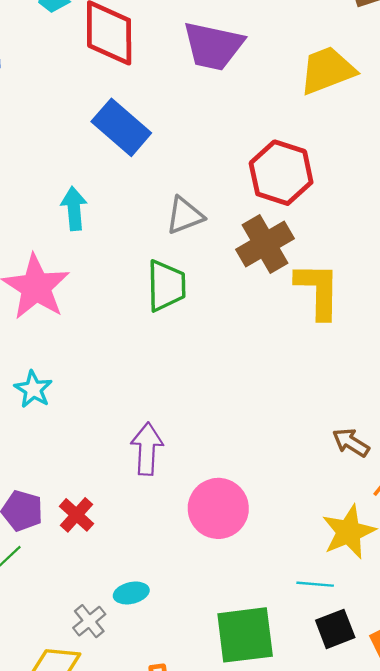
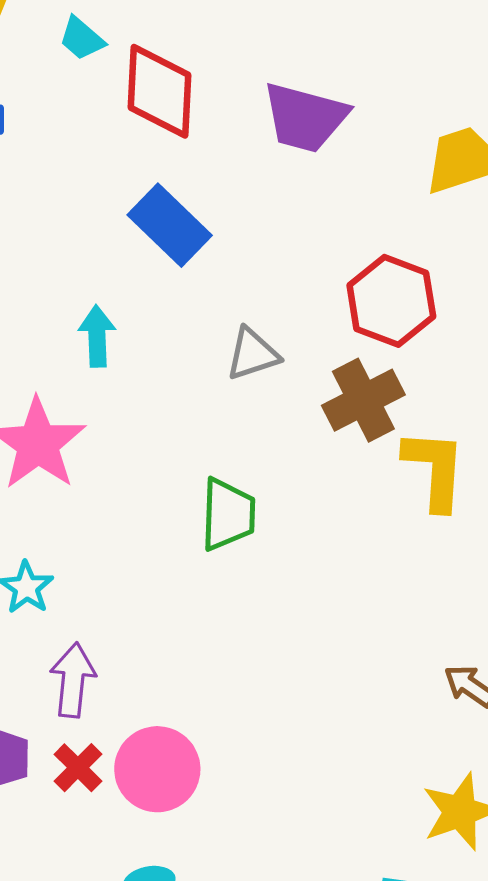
green trapezoid: (166, 286) -> (228, 514), moved
purple arrow: (147, 449) -> (73, 680), moved
pink circle: (218, 508) -> (157, 769), moved

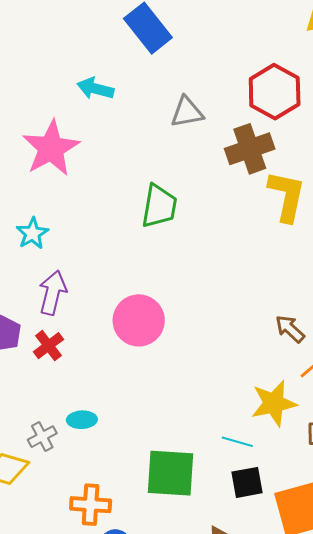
cyan arrow: (97, 336) -> (95, 89), turned -81
pink circle: (157, 769) -> (139, 320), moved

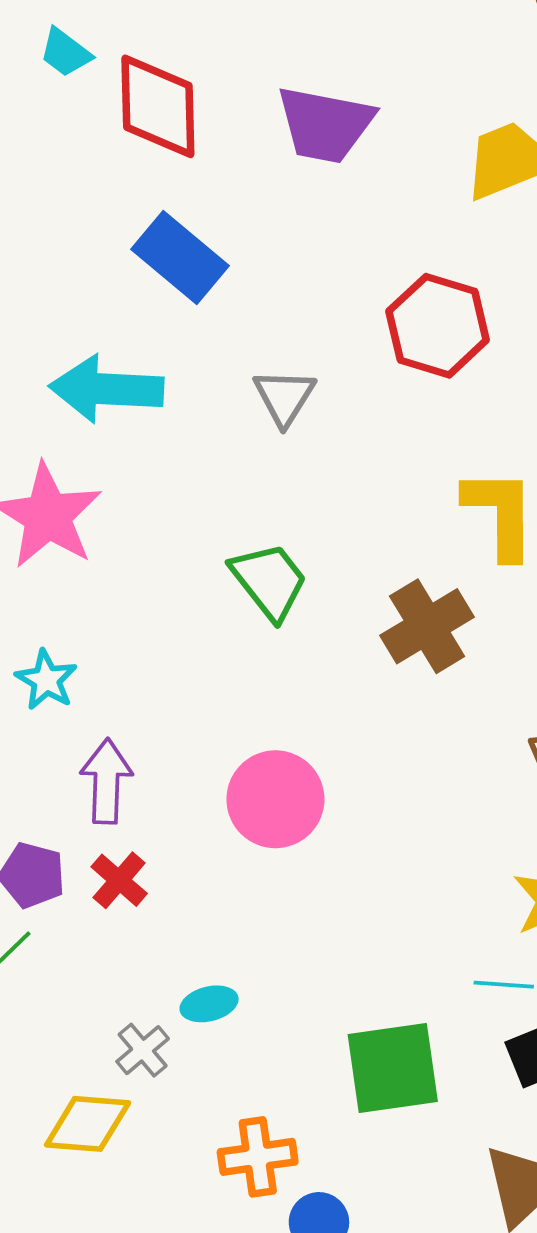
cyan arrow: (95, 89) -> (107, 389), size x1.6
gray triangle: (187, 112) -> (284, 397), turned -36
brown cross: (250, 149) -> (427, 626), moved
green trapezoid: (159, 206) -> (269, 581), turned -36

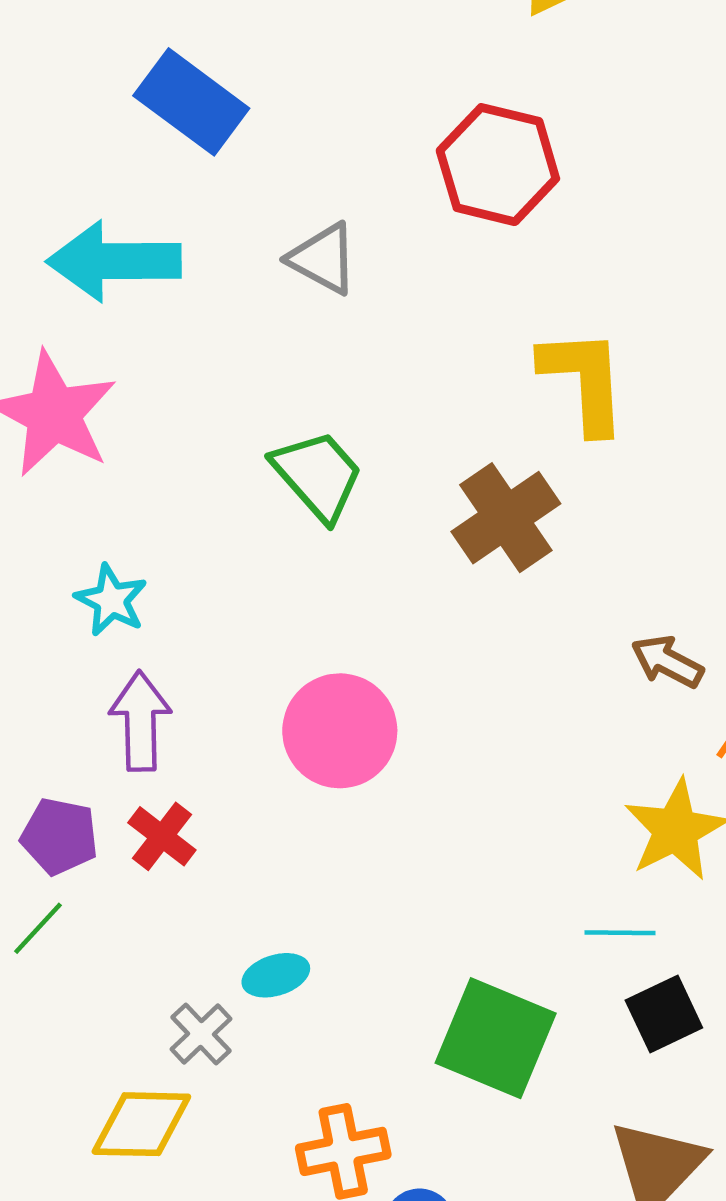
gray triangle: (284, 397) -> (323, 259), turned -30
cyan star: (46, 680) -> (111, 600), moved
green square: (393, 1068) -> (496, 1038), turned 34

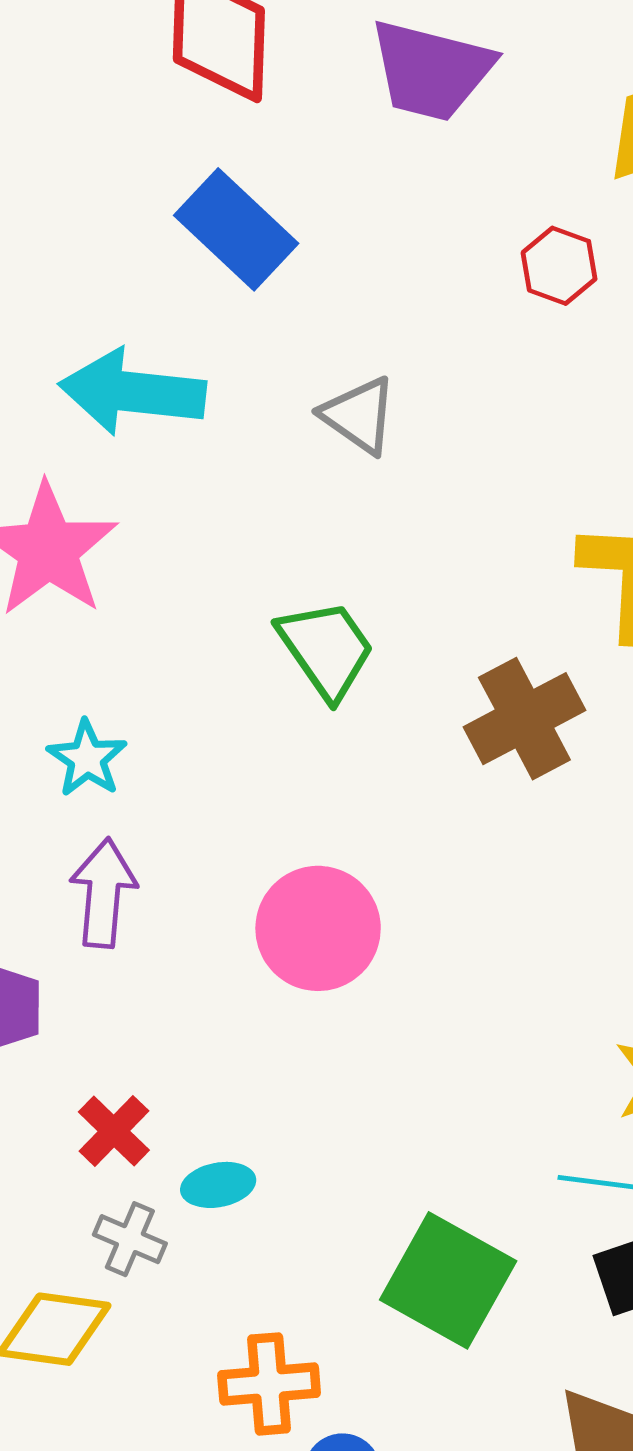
red hexagon: (498, 165) -> (559, 266), moved, size x0.6
red cross: (162, 836) -> (114, 1131), moved
gray cross: (201, 1034) -> (130, 1239), turned -30

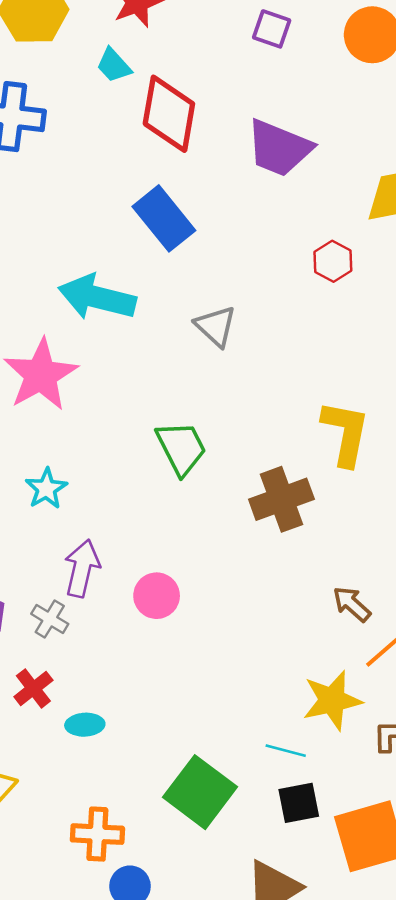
purple arrow: (103, 893) -> (82, 568), moved
pink circle: (318, 928) -> (157, 596), size x0.7
gray cross: (130, 1239) -> (50, 619), moved

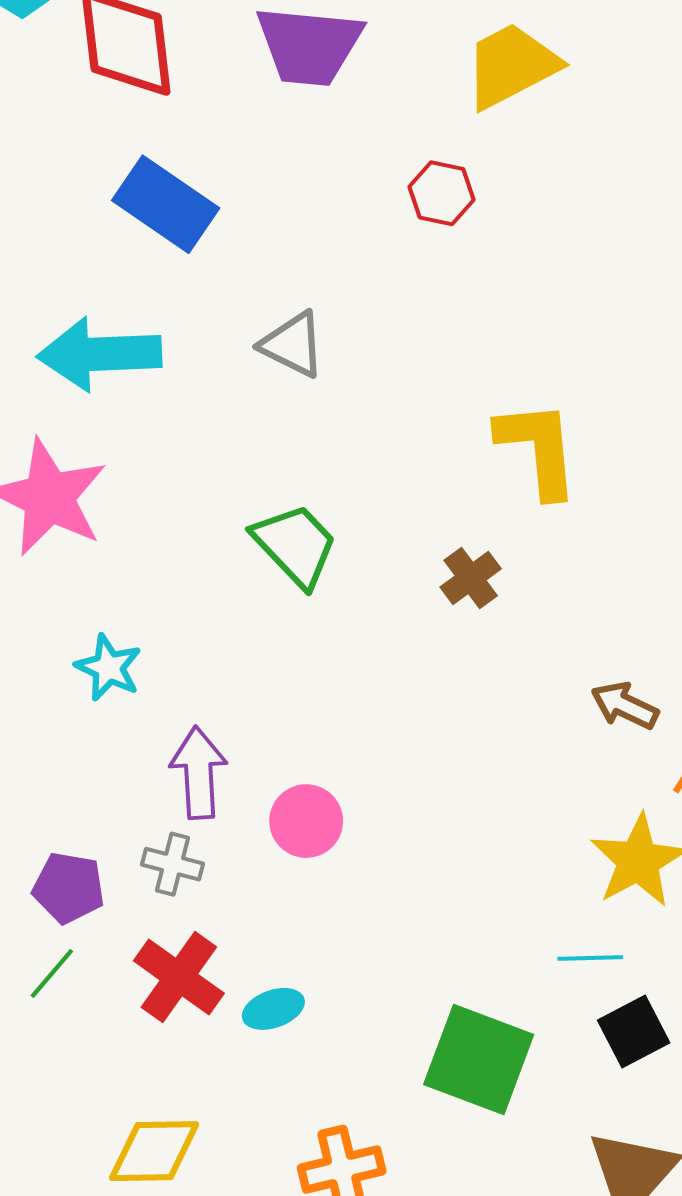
brown cross: (281, 499) -> (471, 578), size x0.6
pink circle: (157, 596) -> (306, 821), moved
red cross: (33, 688) -> (179, 977), size x1.4

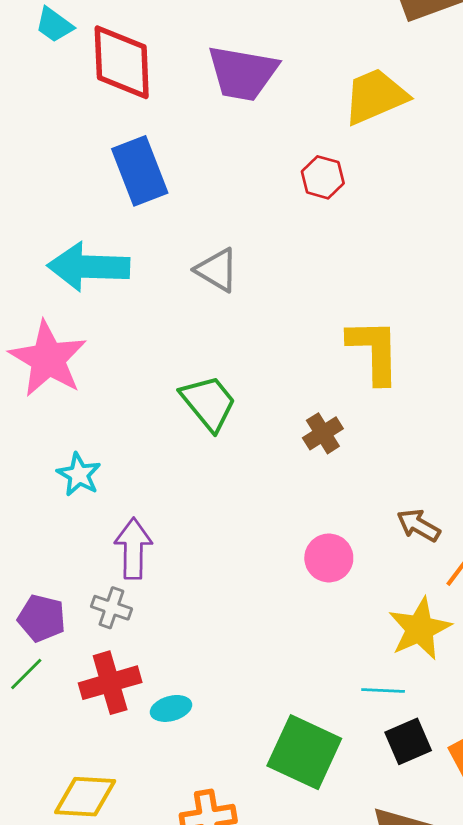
blue rectangle: (166, 204) -> (140, 171), turned 30
pink circle: (306, 821) -> (329, 558), moved
red cross: (179, 977) -> (110, 683), turned 34

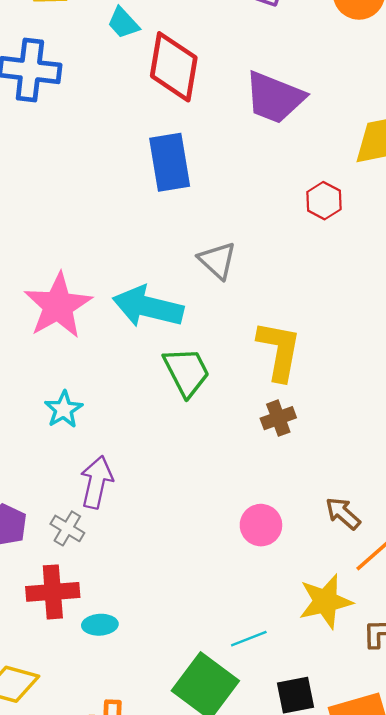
cyan arrow: (89, 267) -> (148, 307), moved
yellow L-shape: (374, 351) -> (279, 351), moved
cyan line: (383, 691) -> (249, 639), moved, turned -36

